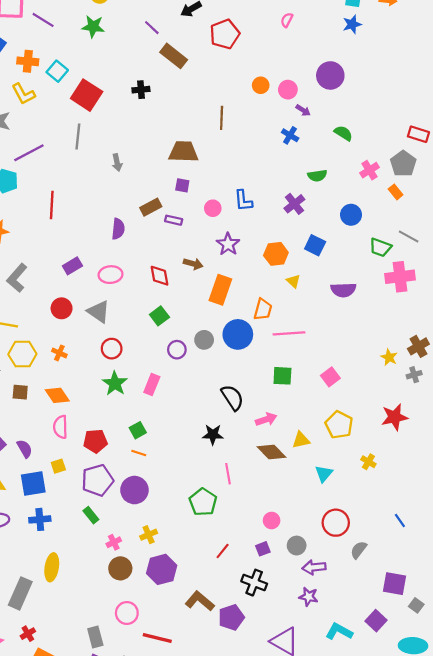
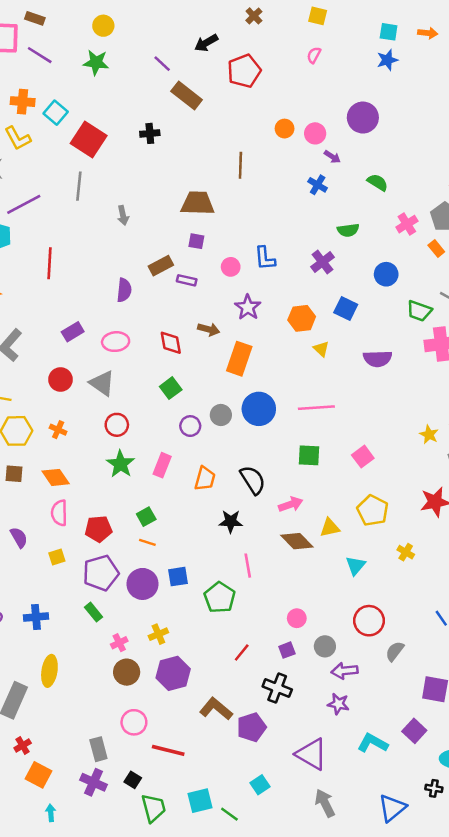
orange trapezoid: (263, 309) -> (205, 479), moved
blue square: (33, 484) -> (178, 577), moved, size x0.7

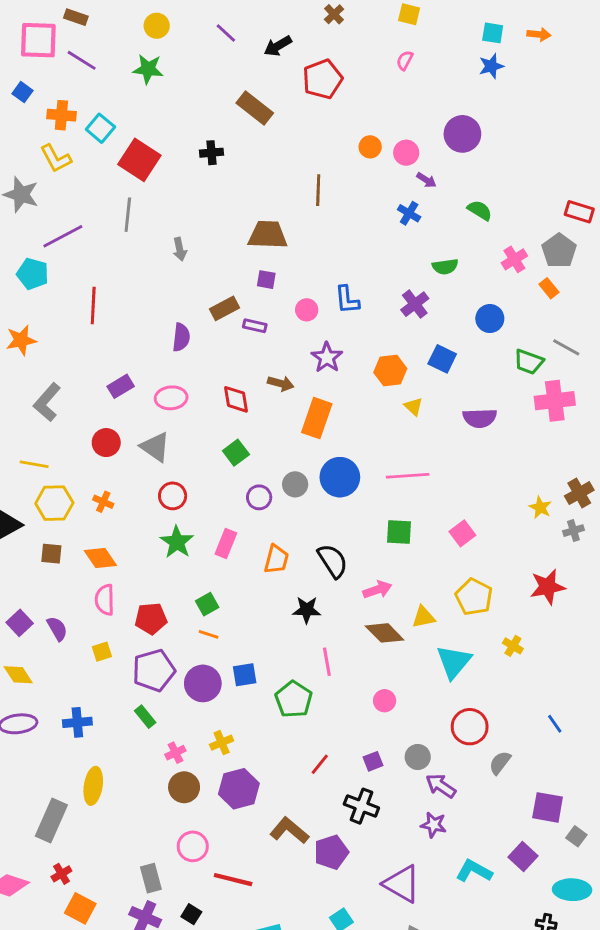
purple line: (162, 64) -> (226, 33), moved
cyan triangle: (356, 566) -> (454, 662), size x1.5
pink circle: (297, 618) -> (385, 701), moved
purple arrow: (345, 671) -> (441, 786), turned 40

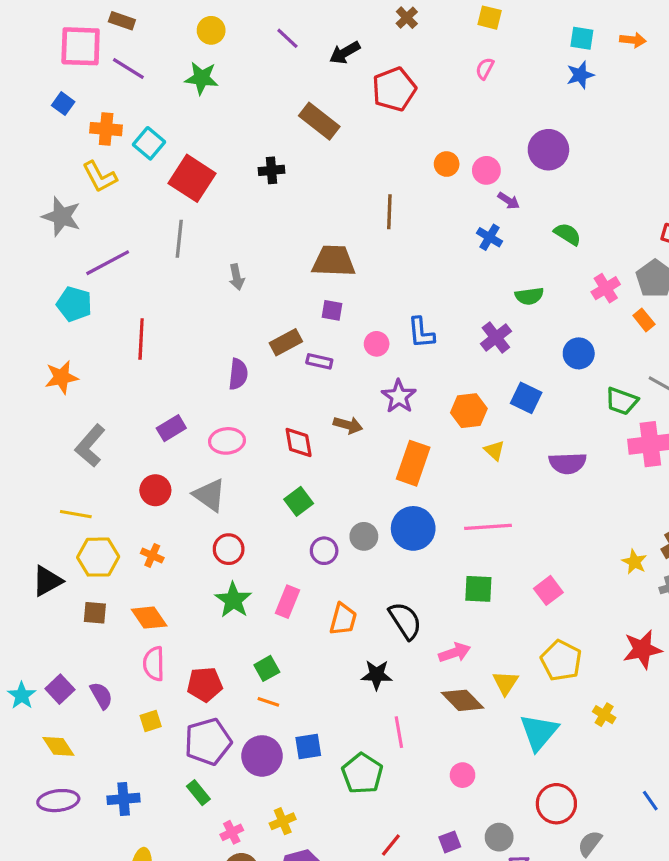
orange rectangle: (317, 418) -> (413, 463), moved
yellow triangle: (423, 617) -> (505, 683), turned -45

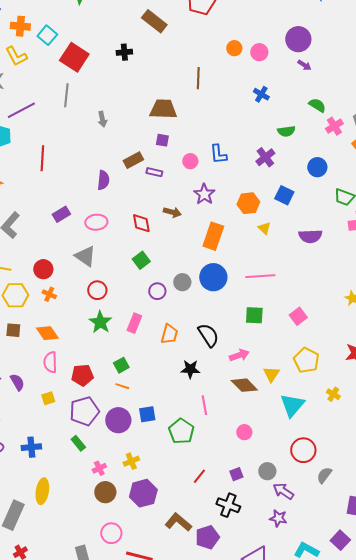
purple arrow: (509, 201) -> (304, 65), moved
green semicircle: (568, 234) -> (317, 105), moved
red circle: (155, 490) -> (43, 269), moved

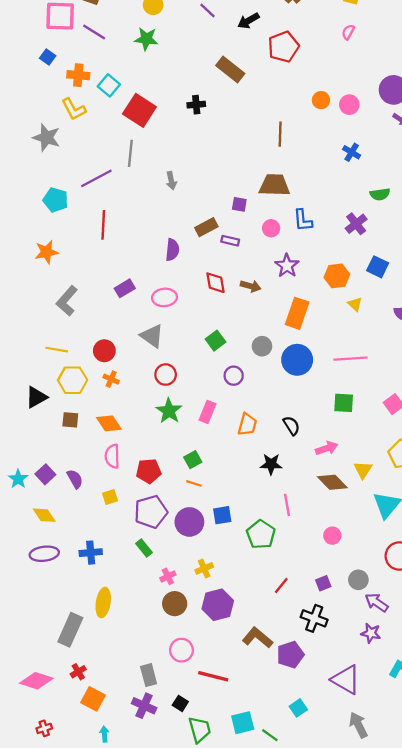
brown trapezoid: (163, 109) -> (274, 185), moved
purple line: (21, 110) -> (96, 178), moved
red diamond: (141, 223) -> (215, 283), moved
gray circle: (182, 282) -> (262, 346), moved
black semicircle: (208, 335) -> (291, 426), size x0.7

